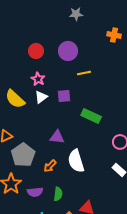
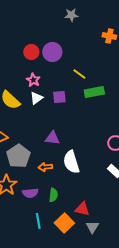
purple circle: (68, 51) -> (52, 52), moved
yellow line: (84, 73) -> (79, 74), turned 48
green rectangle: (91, 116) -> (94, 92), moved, turned -36
orange arrow: (50, 166) -> (45, 167), turned 40

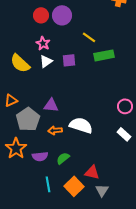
purple triangle: (52, 138) -> (51, 105), moved
white semicircle: (71, 162) -> (81, 125), turned 125
green semicircle: (53, 195) -> (63, 158), turned -136

